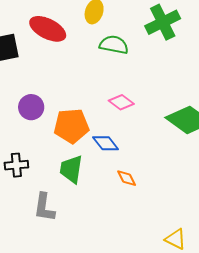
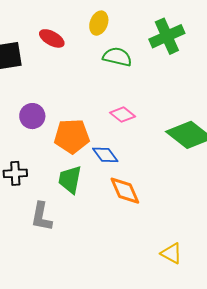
red ellipse: (48, 29) -> (52, 38), size x0.7
orange diamond: (127, 178) -> (125, 191), size x1.6

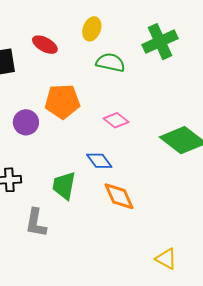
orange pentagon: (72, 136) -> (62, 101), moved

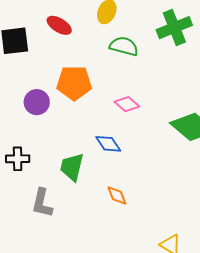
orange diamond: (119, 196) -> (117, 196), moved, size x0.7

